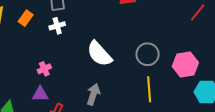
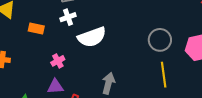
orange rectangle: (26, 18) -> (36, 29), moved, turned 70
white semicircle: (99, 54) -> (92, 37), moved, turned -64

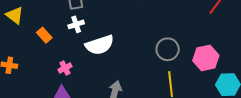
orange rectangle: (36, 29) -> (44, 35), turned 35

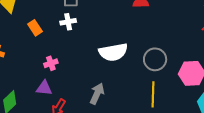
white semicircle: (100, 45) -> (113, 52), moved

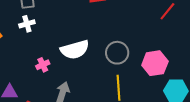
pink cross: (51, 63) -> (43, 65), moved

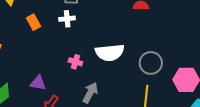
pink cross: (43, 65) -> (75, 62), turned 32

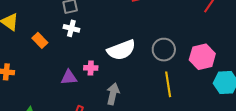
white cross: (67, 19) -> (71, 28), turned 35
purple triangle: (38, 83) -> (69, 77), moved

